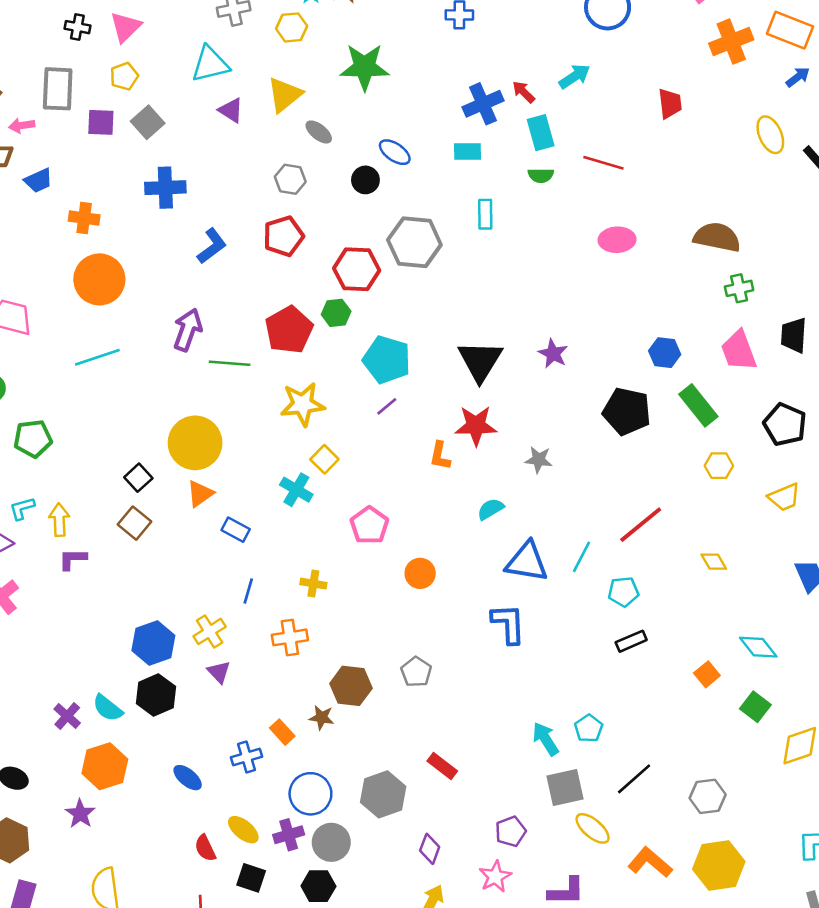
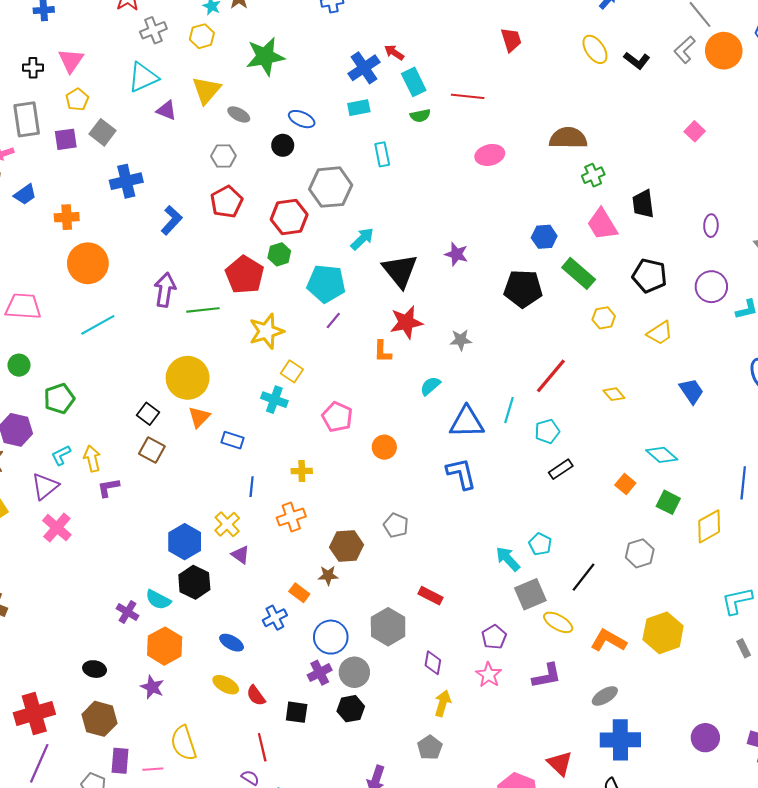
cyan arrow: (575, 76) -> (362, 239), moved
gray hexagon: (708, 796) -> (640, 553), moved
yellow ellipse: (243, 830) -> (226, 685), moved

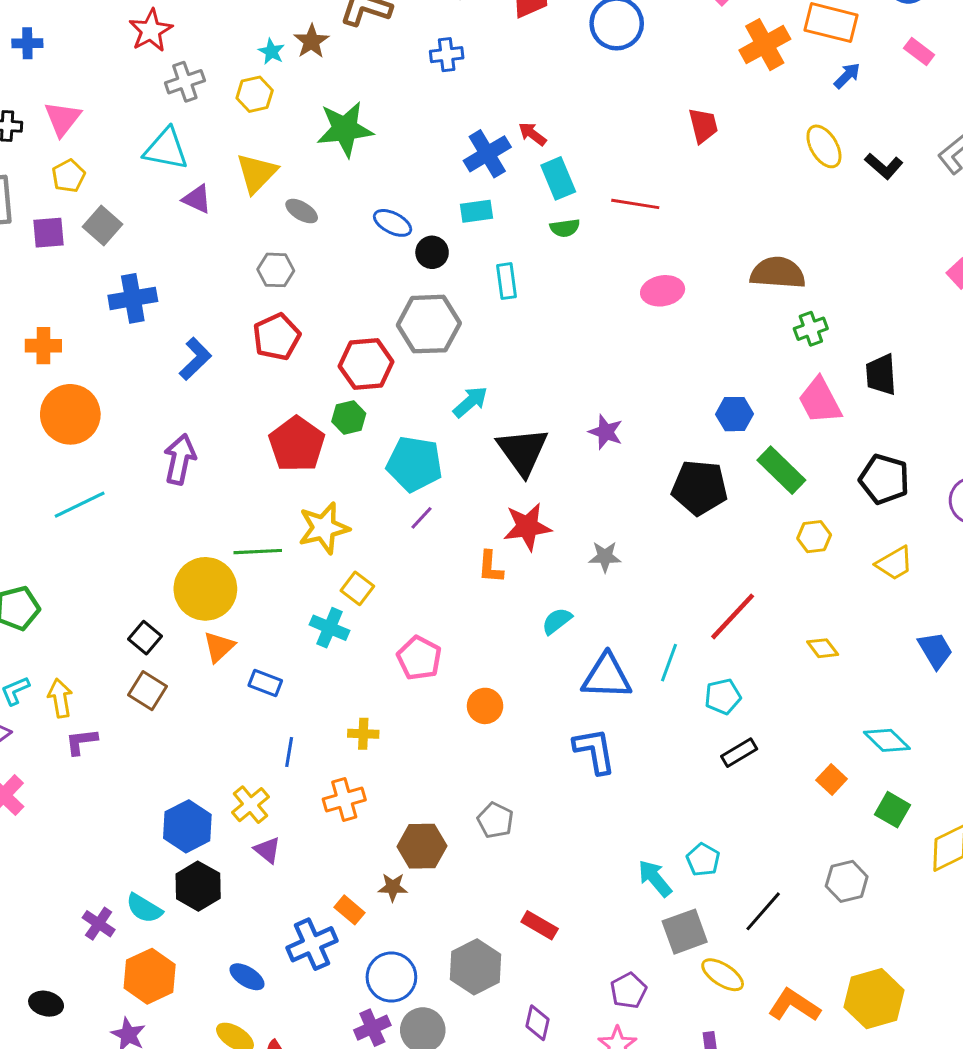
cyan triangle: (143, 77) -> (166, 149), turned 32
black circle: (283, 145) -> (432, 252), moved
green line: (203, 310) -> (258, 552), moved
blue cross: (275, 618) -> (312, 944), size x1.4

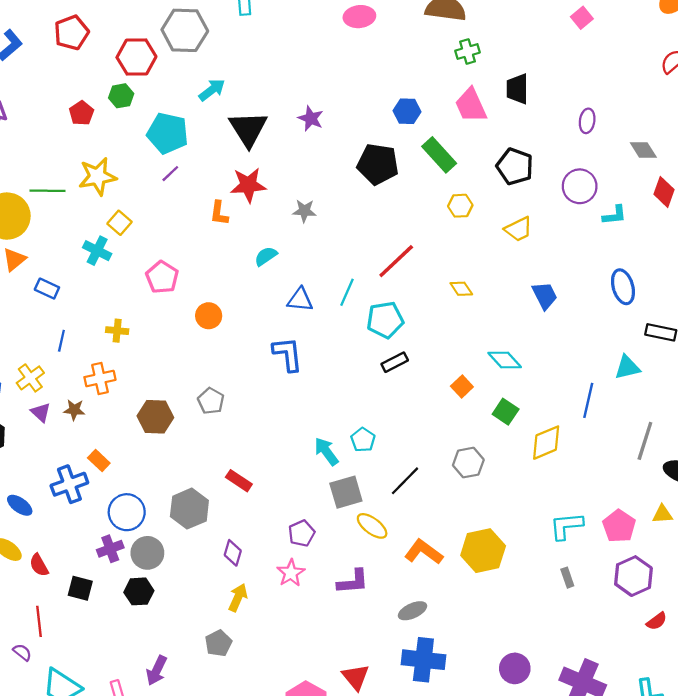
red pentagon: (297, 444) -> (81, 113), size x0.6
blue triangle: (607, 677) -> (300, 300), size x0.7
cyan pentagon: (723, 697) -> (385, 320), size x1.4
brown star: (393, 887) -> (74, 410), moved

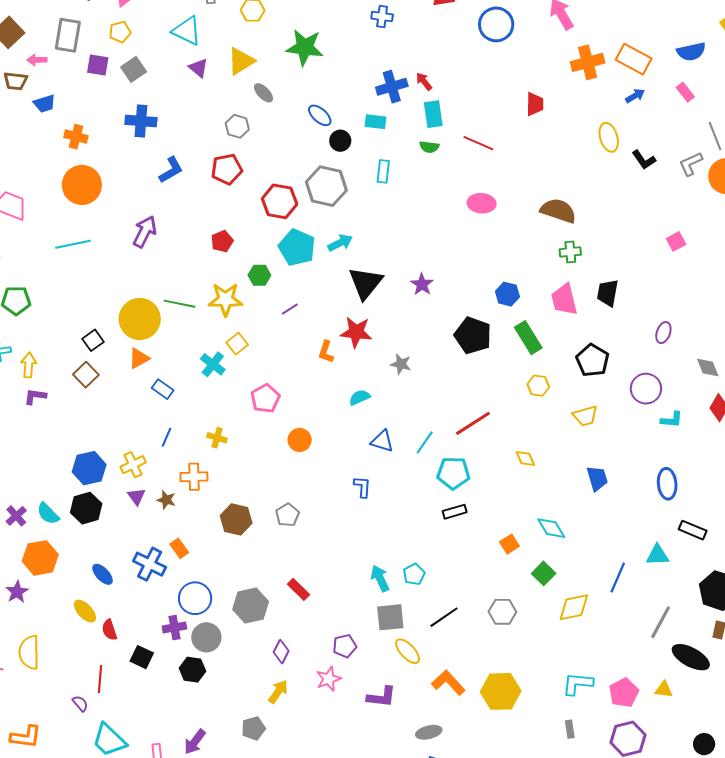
green hexagon: (121, 96) -> (259, 275), moved
cyan pentagon: (168, 133) -> (297, 247), moved
blue L-shape: (288, 354) -> (362, 487), size x0.7
blue cross: (69, 484) -> (150, 564), turned 36

